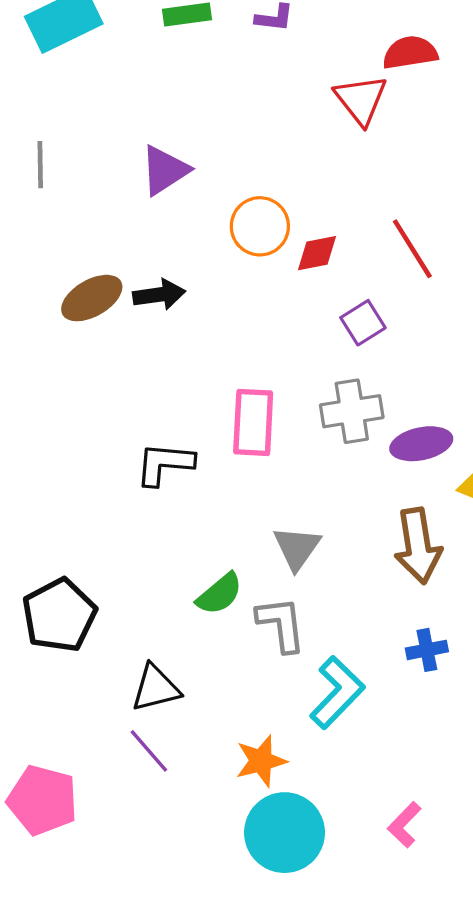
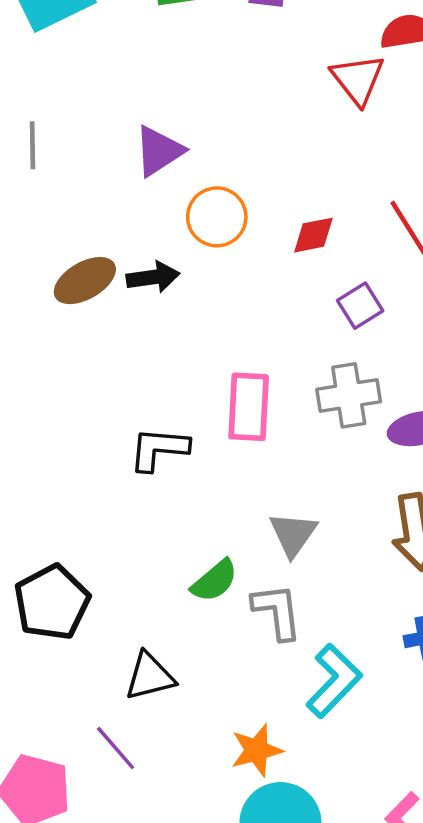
orange circle: (260, 226) -> (217, 217), moved
purple line: (149, 751) -> (116, 748), moved

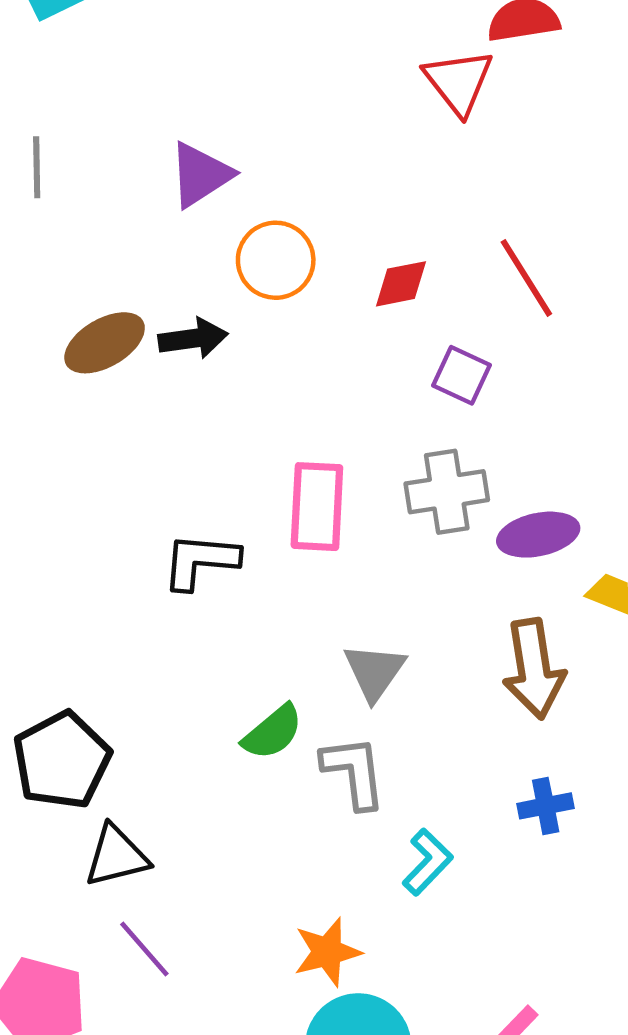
purple square: (360, 306) -> (461, 375), turned -33
black triangle: (150, 676) -> (116, 856), moved
cyan L-shape: (334, 681) -> (428, 862), size x0.7

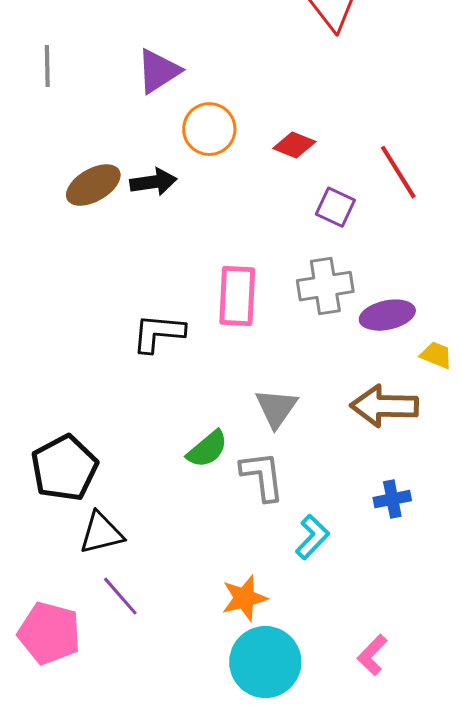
red line: (526, 278) -> (398, 172), moved
red diamond: (401, 284) -> (294, 145), turned 33
brown arrow: (534, 669) -> (384, 406), turned 100

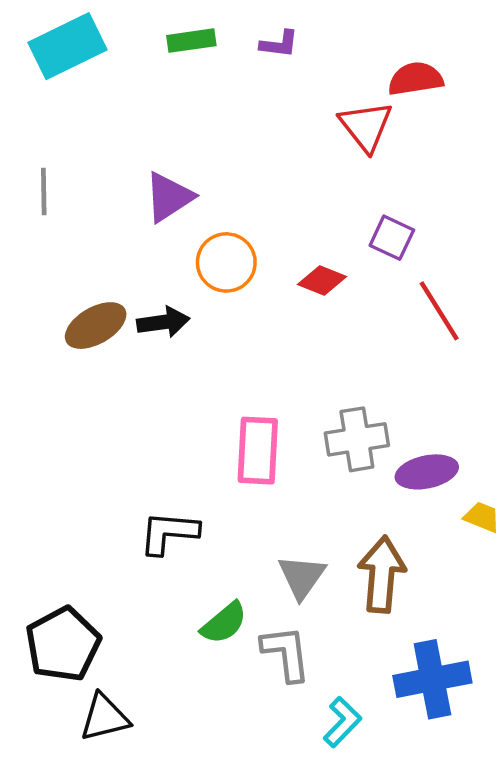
purple square: (335, 207) -> (392, 238), moved
black L-shape: (158, 333) -> (169, 533), moved
brown arrow: (384, 406) -> (382, 574), moved, turned 94
blue cross: (392, 499) -> (432, 679), size x1.8

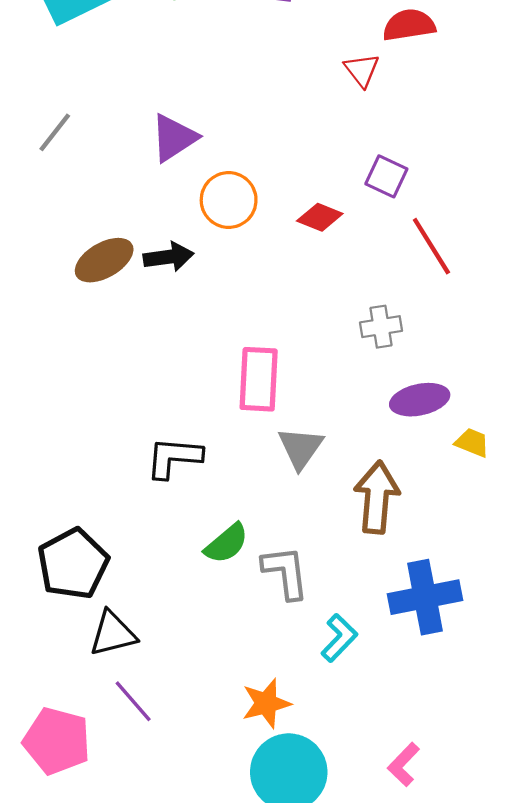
red triangle: (366, 126) -> (362, 70), size x0.7
gray line: (44, 191) -> (55, 132), turned 39
gray cross: (357, 439) -> (381, 327), moved, size x0.7
gray triangle: (302, 577) -> (301, 448), moved

